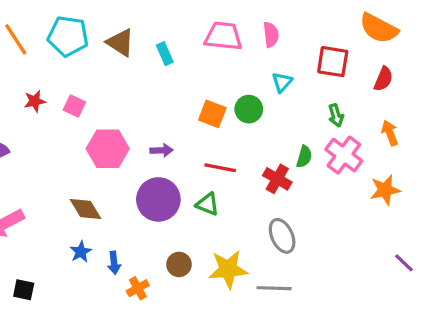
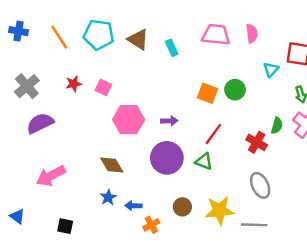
cyan triangle: (282, 82) -> (271, 69), moved
red line: (220, 168) -> (213, 134), turned -65
blue arrow: (114, 263) -> (133, 206), turned 98

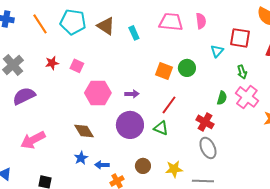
red cross: (257, 142) -> (205, 122), moved
yellow star: (219, 210) -> (174, 169), size x0.7

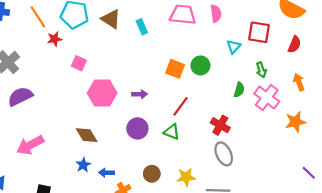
red star: (52, 63) -> (55, 39), moved
green semicircle: (222, 98) -> (239, 90), moved
purple circle: (130, 125) -> (137, 128), size x0.7

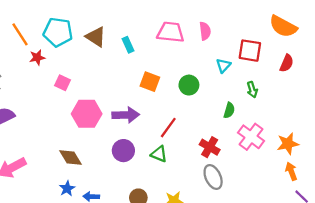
orange square: (175, 69) -> (150, 82), moved
orange arrow: (299, 82) -> (291, 171), moved
purple arrow: (140, 94) -> (126, 115), size x1.6
pink cross: (267, 98) -> (251, 137), moved

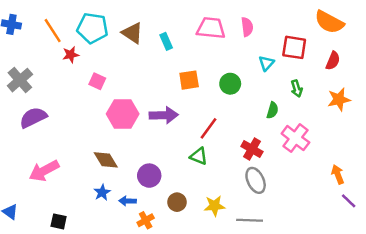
orange square: (150, 82) -> (189, 80), turned -30
orange star: (288, 144) -> (339, 99), moved
purple circle: (123, 151) -> (149, 176), moved

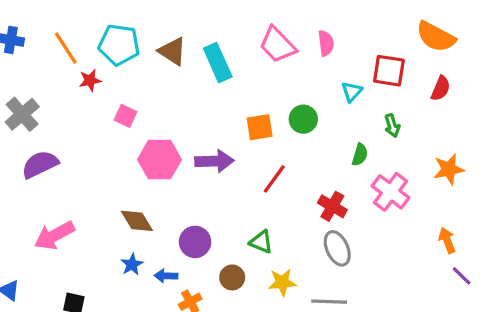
pink trapezoid: (211, 28) -> (277, 45), turned -140
cyan rectangle: (166, 41) -> (218, 63), size x1.6
orange square: (189, 80) -> (260, 127), moved
orange star: (339, 99) -> (449, 169), moved
green triangle: (199, 156) -> (261, 242), moved

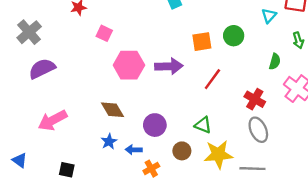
yellow star: (282, 282) -> (218, 154), size x1.4

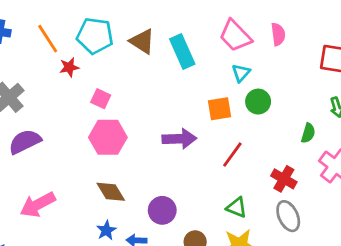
cyan triangle: (269, 16) -> (241, 73), moved
pink hexagon: (129, 65) -> (108, 137), moved
green triangle: (203, 125) -> (237, 207), moved

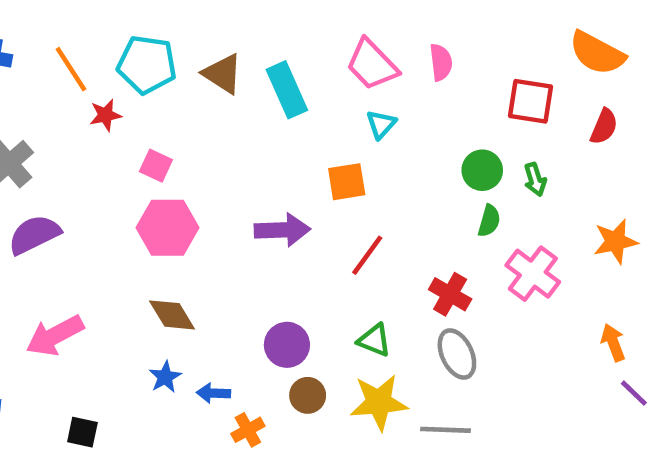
green circle: (258, 102) -> (482, 170), moved
purple circle: (162, 210) -> (287, 345), moved

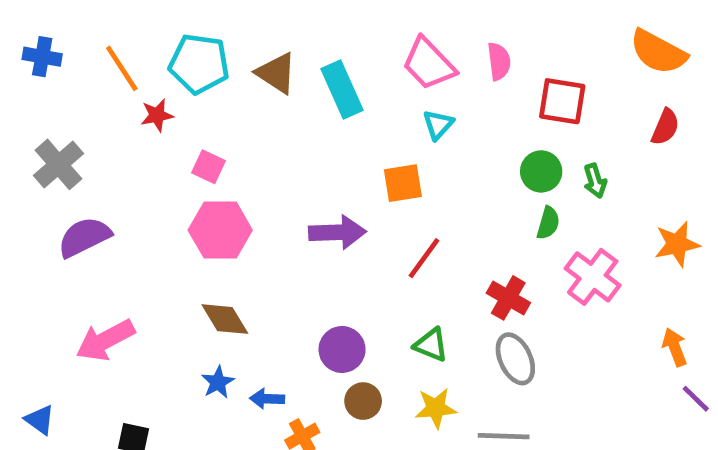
red square: (530, 101) -> (562, 101), moved
yellow star: (379, 402) -> (436, 408), size x0.7

